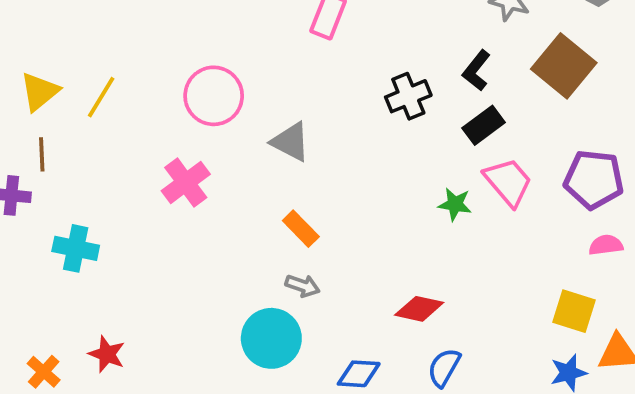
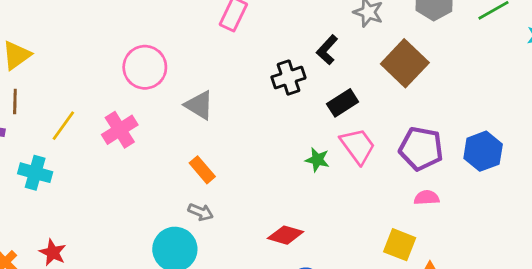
black L-shape: (476, 71) -> (327, 50), moved
yellow line: (101, 97) -> (63, 126), moved

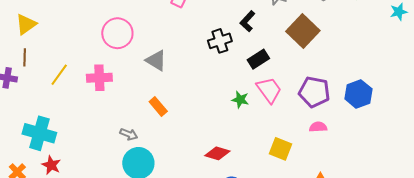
pink cross: (120, 130) -> (99, 78), turned 30
cyan cross: (35, 173) -> (39, 133), moved, size x1.4
gray arrow: (201, 212) -> (129, 134), moved
yellow square: (400, 245) -> (280, 149), moved

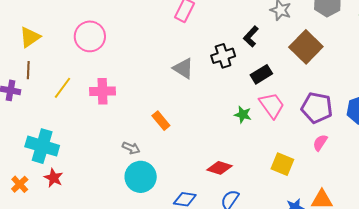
pink circle: (117, 33) -> (90, 36), moved
gray triangle: (156, 60) -> (183, 68), moved
pink semicircle: (318, 127) -> (320, 143), turned -54

